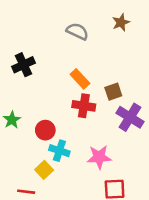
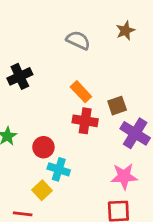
pink star: (99, 157) -> (124, 176), moved

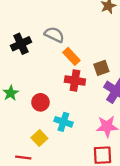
gray semicircle: (78, 40) -> (54, 35), moved
cyan cross: (59, 169) -> (63, 122), moved

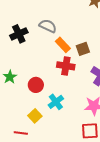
brown square: (101, 68) -> (83, 49), moved
cyan cross: (63, 122) -> (56, 102), turned 35

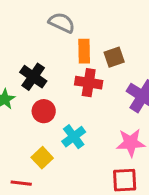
black cross: (19, 34) -> (33, 77), moved, turned -30
orange rectangle: (63, 45) -> (84, 51), turned 42

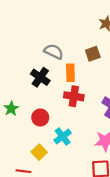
brown square: (114, 57) -> (93, 54), moved
black cross: (33, 77) -> (40, 77), moved

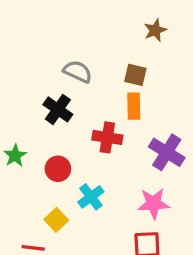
brown square: (93, 54) -> (135, 75), turned 32
orange rectangle: (70, 73) -> (134, 106), moved

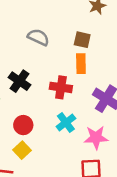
black cross: (58, 109) -> (20, 81), moved
red circle: (58, 169) -> (23, 125), moved
cyan cross: (91, 197) -> (66, 123), moved

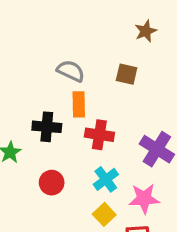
orange rectangle: (81, 64) -> (79, 104), moved
black cross: (20, 81) -> (47, 127), turned -30
yellow square: (22, 150) -> (104, 214), moved

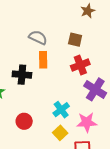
red cross: (99, 135) -> (80, 65), moved, turned -30
red circle: (52, 183) -> (24, 121), moved

